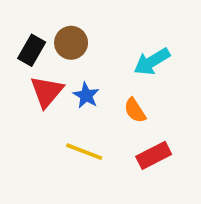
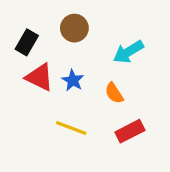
brown circle: (71, 43) -> (74, 28), moved
red triangle: (47, 92) -> (40, 77), turned -44

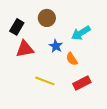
red triangle: (40, 77) -> (25, 49), turned -36
blue star: (73, 80) -> (56, 46), moved

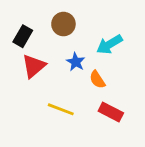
red triangle: (25, 49) -> (34, 66), turned -30
red rectangle: (82, 83) -> (111, 112), turned 54

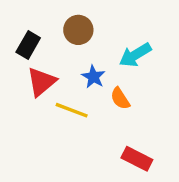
yellow line: (61, 109) -> (72, 110), moved
red rectangle: (111, 112) -> (137, 159), moved

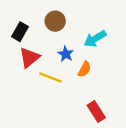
orange semicircle: (120, 98) -> (85, 69), turned -119
red rectangle: (137, 159) -> (96, 111), turned 30

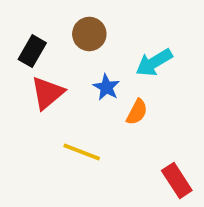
yellow line: (50, 77) -> (82, 152), moved
red rectangle: (96, 111) -> (177, 180), moved

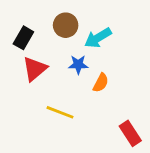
cyan arrow: (154, 63) -> (98, 38), moved
blue star: (106, 87) -> (78, 65), turned -30

